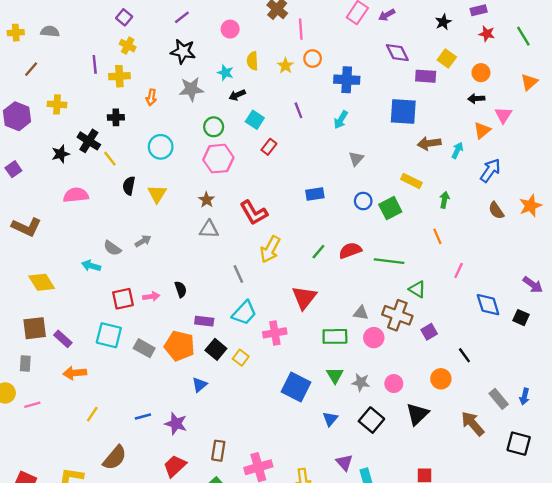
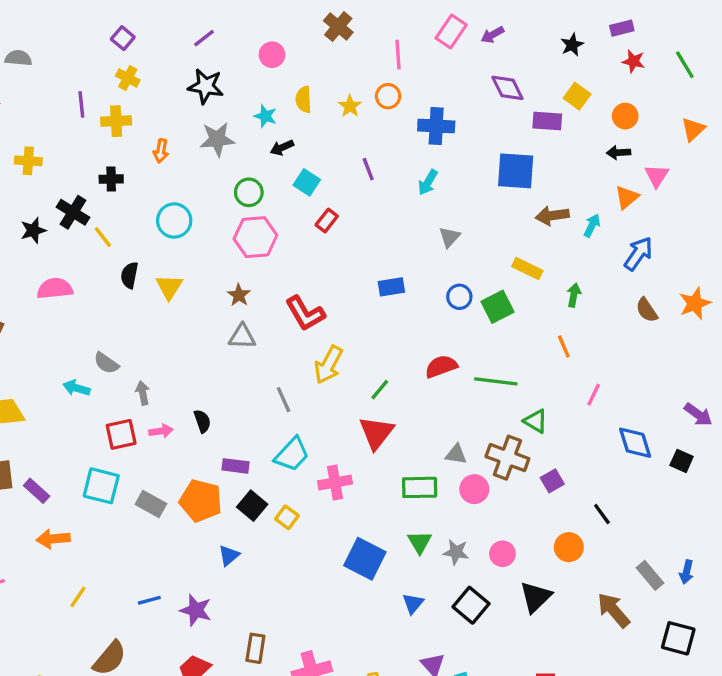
pink line: (301, 29) -> (398, 55), moved
gray arrow: (143, 241) -> (143, 393), moved, turned -70
green line: (318, 252) -> (380, 390), moved

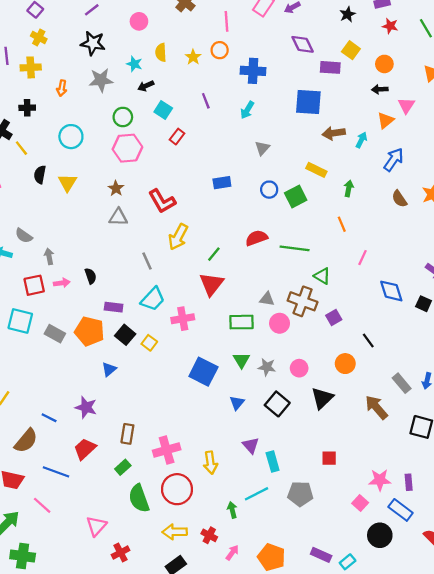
blue line: (149, 600) -> (49, 418), moved, turned 42

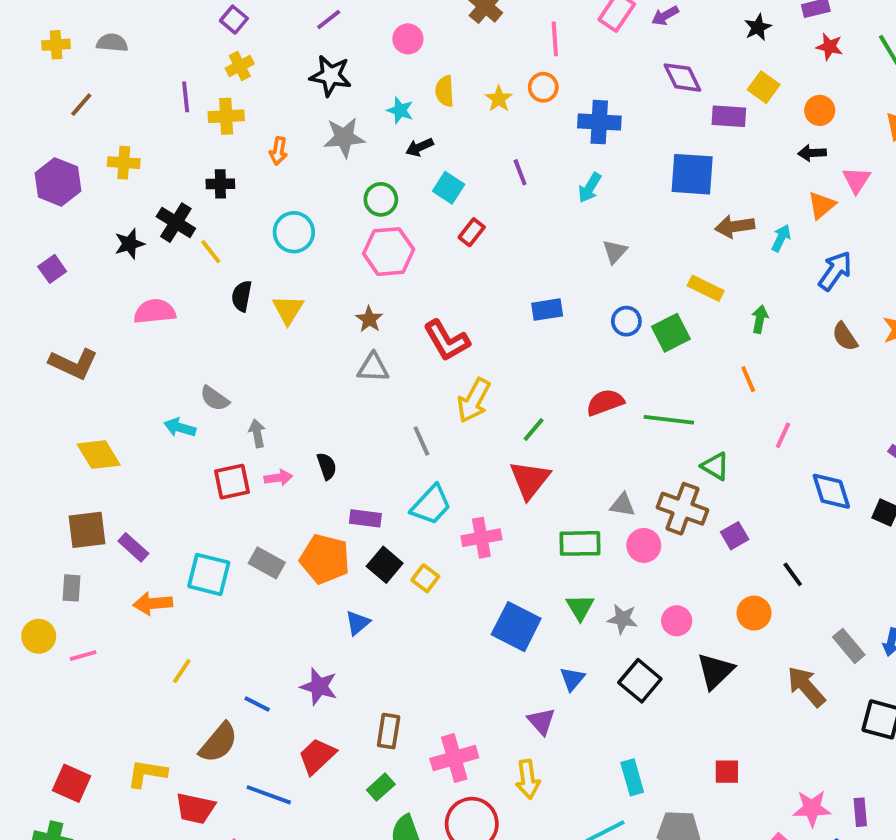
yellow cross: (39, 37) -> (240, 66), turned 35
cyan square: (20, 321) -> (209, 574), moved
purple triangle: (251, 445) -> (541, 721), moved

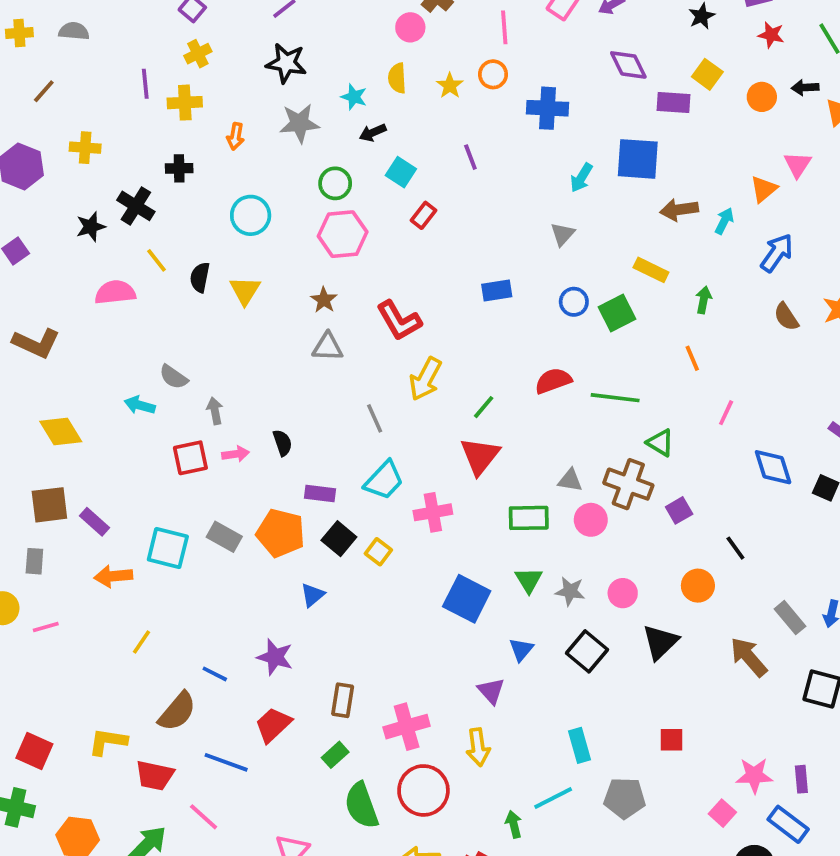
pink circle: (408, 39) -> (410, 27), moved
black arrow: (812, 153) -> (805, 88), moved
cyan arrow: (590, 188) -> (581, 178), moved
yellow line: (211, 252) -> (157, 260), moved

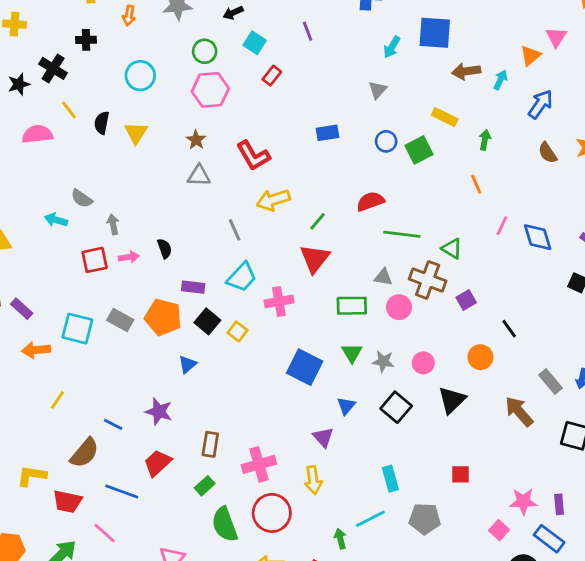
yellow arrow: (425, 379) -> (273, 200), turned 44
green line: (615, 398) -> (402, 234), moved
blue diamond: (773, 467) -> (538, 237), moved

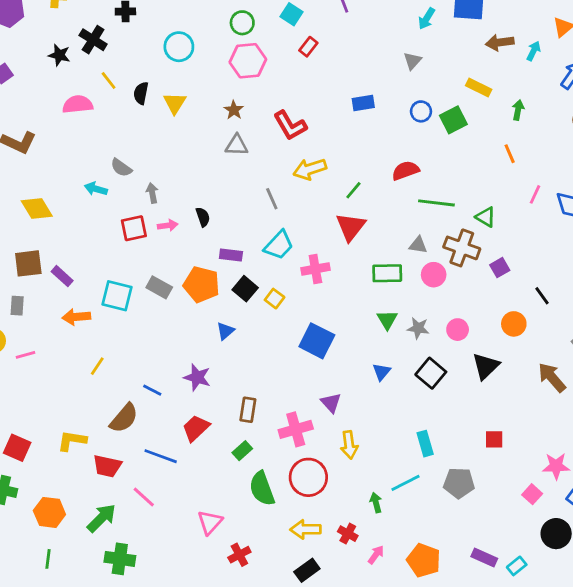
black star: (19, 84) -> (59, 55), turned 30
blue square: (305, 367) -> (317, 341), moved
purple triangle: (323, 437) -> (331, 403), moved

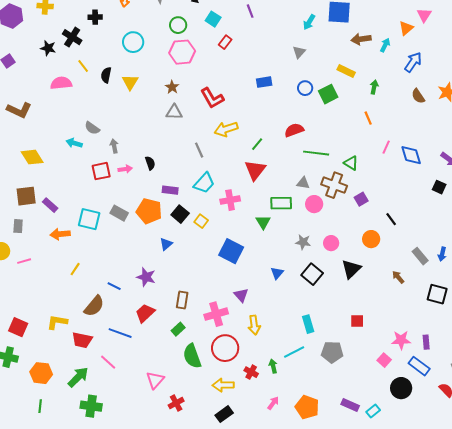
green triangle: (387, 320) -> (263, 222), moved
brown arrow: (552, 377) -> (398, 277), size x0.6
red cross: (348, 534) -> (251, 372), moved

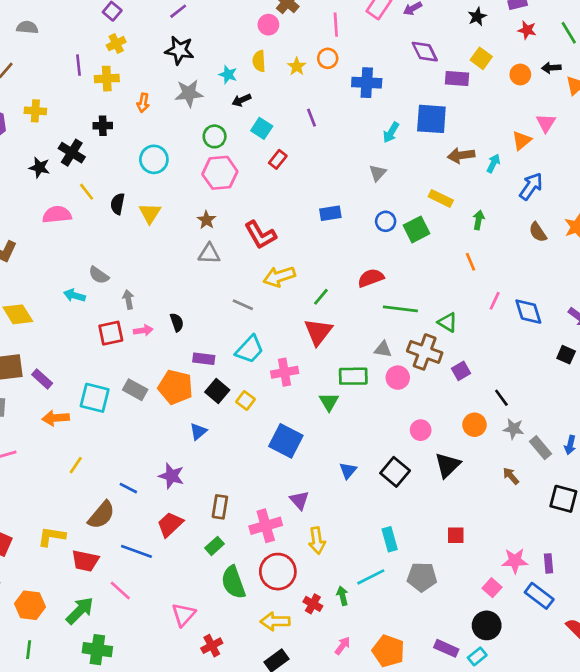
gray line: (199, 150) -> (243, 305), turned -42
gray star: (303, 242) -> (514, 429), moved
black circle: (401, 388) -> (487, 625), moved

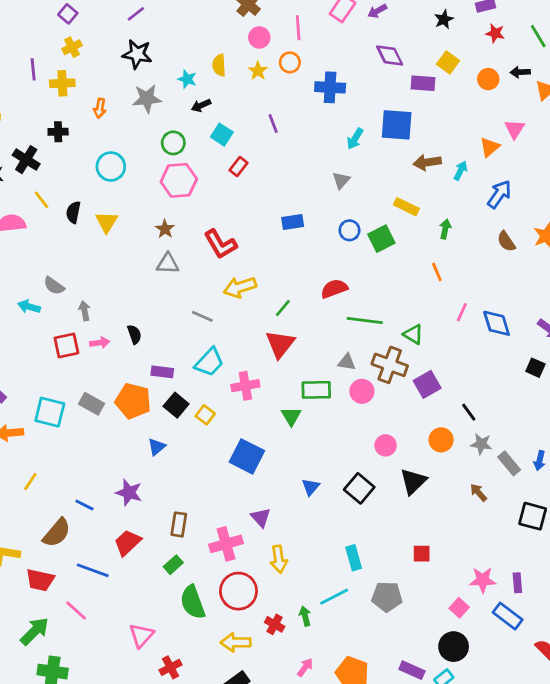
pink circle: (268, 25) -> (259, 37), moved
purple square: (461, 371) -> (427, 384), size x1.4

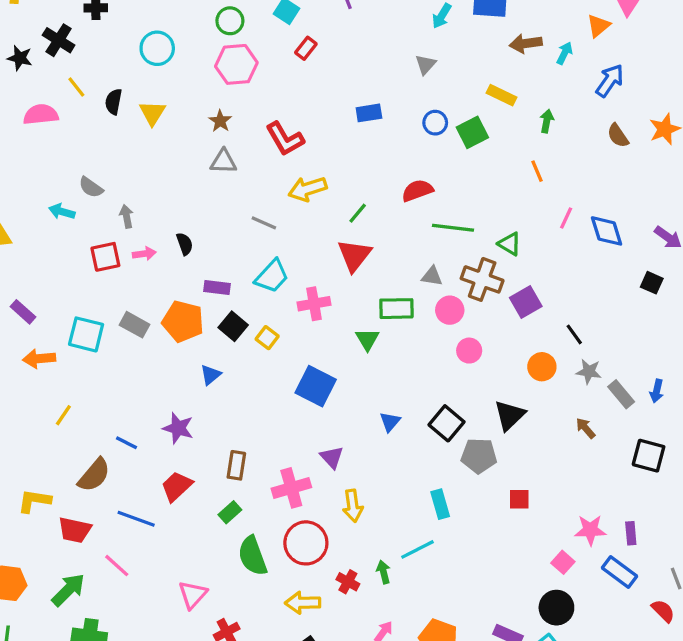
pink circle: (386, 445) -> (469, 351), moved
gray pentagon: (387, 597) -> (479, 456), moved

